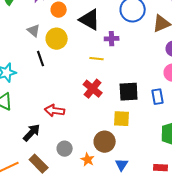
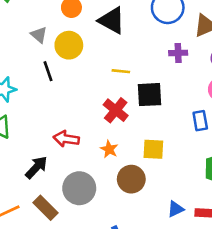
purple cross: (112, 39) -> (178, 53), moved
black square: (129, 92) -> (149, 95), moved
gray circle: (65, 149) -> (79, 188), size x1.6
orange star: (88, 160) -> (109, 149), moved
blue triangle: (122, 165) -> (175, 209), moved, turned 32

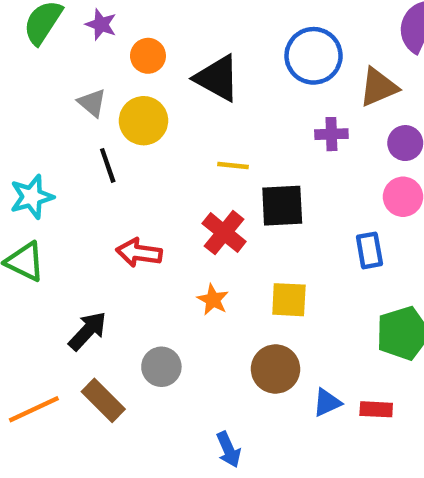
red arrow: (66, 139) -> (139, 253), moved
brown circle: (131, 179) -> (275, 369), moved
gray circle: (79, 188) -> (161, 367), size x0.7

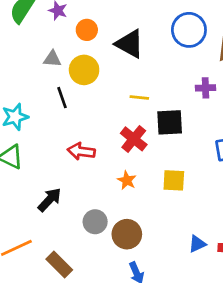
gray triangle: (92, 103) -> (52, 59), turned -36
purple cross: (331, 134) -> (206, 88), moved
brown circle: (275, 369) -> (127, 234), moved
brown rectangle: (103, 400) -> (59, 265), moved

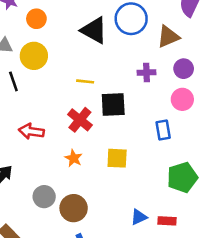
black triangle: (130, 44) -> (94, 30), moved

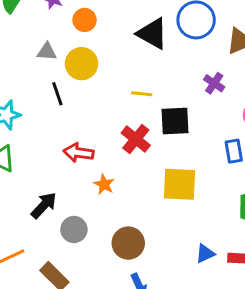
purple cross: (146, 72) -> (214, 83), turned 36
orange star: (74, 158) -> (104, 184), moved
yellow square: (117, 158) -> (179, 184), size x1.4
gray circle: (44, 197) -> (74, 229), moved

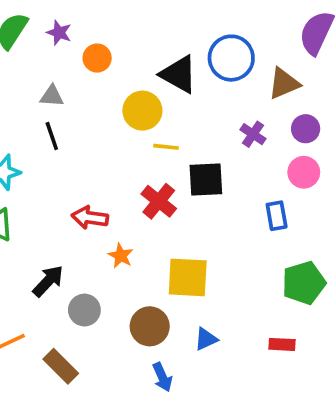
yellow circle: (82, 64) -> (142, 111), moved
black line: (57, 94) -> (52, 136), moved
yellow square: (179, 184) -> (188, 277), moved
blue triangle: (205, 254) -> (206, 339), moved

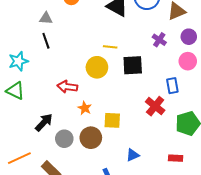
yellow circle: (142, 111) -> (97, 67), moved
red cross: (159, 201) -> (155, 106), moved
yellow square: (188, 277) -> (112, 120), moved, size x0.7
brown circle: (150, 326) -> (91, 138), moved

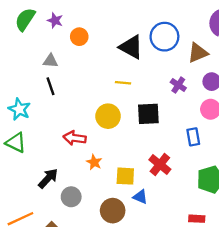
yellow line: (110, 47) -> (123, 83), moved
cyan star: (18, 61) -> (19, 109), turned -30
red cross: (155, 106) -> (160, 165), moved
brown circle: (91, 138) -> (113, 211), moved
blue triangle: (133, 155) -> (140, 197), moved, turned 48

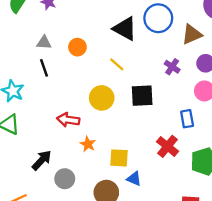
orange circle: (79, 37) -> (77, 47), moved
yellow line: (123, 83) -> (117, 64), turned 35
red cross: (160, 165) -> (167, 146), moved

